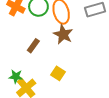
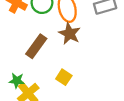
brown rectangle: (33, 46) -> (36, 46), size x1.5

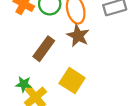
yellow square: (64, 77) -> (72, 81), size x1.5

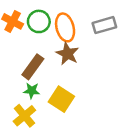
green star: (24, 84) -> (32, 91), moved

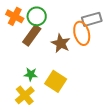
orange ellipse: (65, 27) -> (82, 33), moved
brown rectangle: (33, 67) -> (32, 35), moved

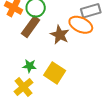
orange ellipse: (82, 33) -> (81, 25), turned -50

